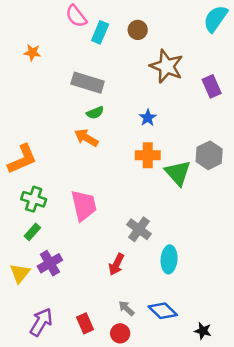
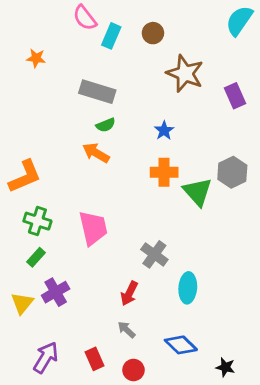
gray arrow: (126, 308) -> (127, 330), moved

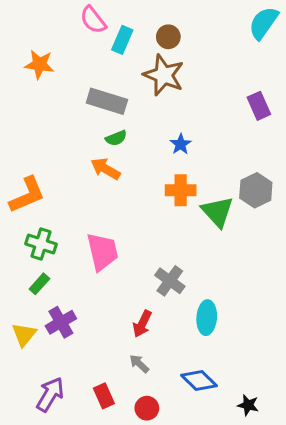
orange star: (36, 58) -> (39, 64), size x1.4
brown star: (185, 73) -> (164, 75), moved

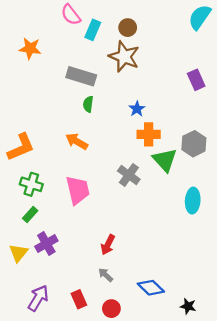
green semicircle: (116, 138) -> (88, 104), turned 119
orange arrow: (105, 169) -> (77, 141), moved
orange cross: (181, 190) -> (149, 134), moved
gray cross: (170, 281) -> (129, 175), moved
cyan ellipse: (207, 318) -> (193, 201), moved

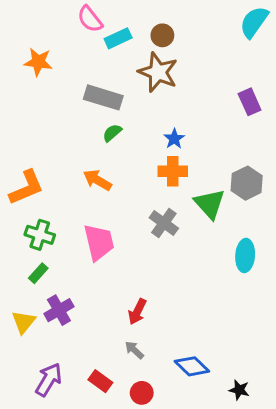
cyan rectangle: (93, 30) -> (118, 38), turned 42
green semicircle: (88, 104) -> (112, 133), turned 42
orange cross: (149, 134) -> (173, 171), moved
red rectangle: (79, 299) -> (100, 381), turned -30

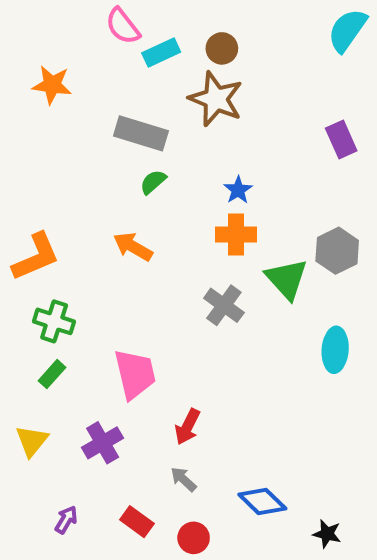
pink trapezoid: (99, 242) -> (135, 374), moved
purple cross: (59, 310) -> (103, 443), moved
purple arrow: (49, 380) -> (66, 520), size x0.6

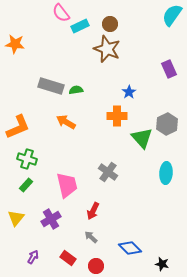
orange star: (52, 85) -> (15, 44), moved
gray rectangle: (141, 133) -> (51, 86), moved
green semicircle: (153, 182) -> (76, 90), turned 32
blue star: (238, 190) -> (129, 92), moved
gray cross: (224, 305) -> (108, 172), moved

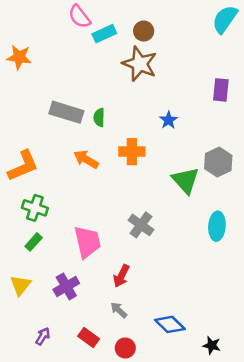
purple rectangle: (169, 69) -> (221, 90), turned 30
green semicircle: (76, 90) -> (99, 117), turned -80
orange cross: (117, 116) -> (132, 152), moved

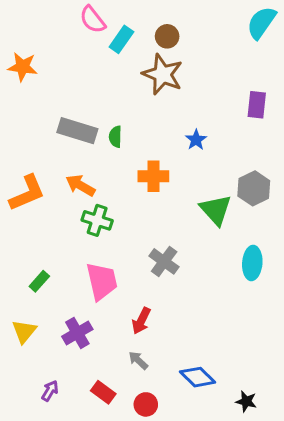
cyan rectangle: (104, 34) -> (121, 39), turned -30
orange arrow: (86, 159) -> (80, 185), moved
green cross: (35, 208) -> (97, 220), moved

